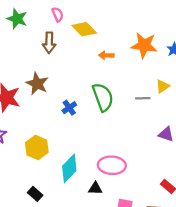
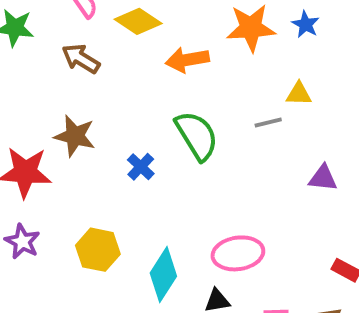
brown arrow: (49, 43) -> (81, 59), turned 132
orange arrow: (106, 55) -> (187, 60), size x1.5
yellow triangle: (162, 86) -> (299, 94), turned 48

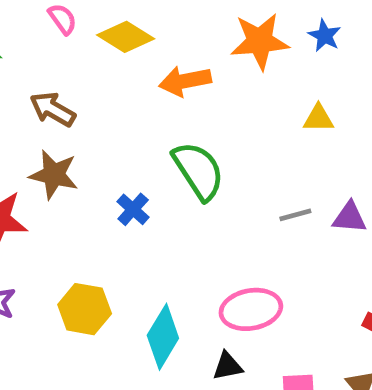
brown arrow: (81, 59) -> (53, 109), moved
gray line: (268, 123) -> (295, 215), moved

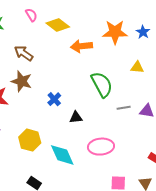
green semicircle: (199, 171) -> (102, 85), moved
cyan diamond: (163, 337) -> (62, 155), turned -60
black triangle: (228, 366) -> (76, 117), moved

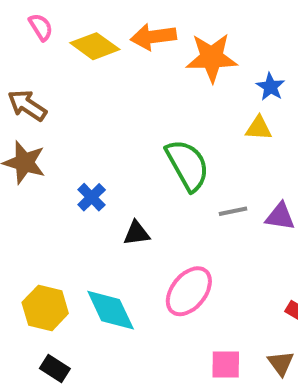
blue star: (143, 32) -> (270, 87), moved
orange arrow: (81, 46) -> (153, 37), moved
yellow hexagon: (30, 140) -> (45, 308), moved
pink ellipse: (101, 147) -> (189, 291), turned -45

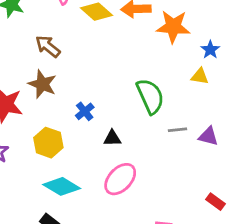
pink ellipse: (189, 291) -> (120, 179), moved
yellow hexagon: (45, 308) -> (48, 143), moved
cyan diamond: (111, 310) -> (62, 186), moved, turned -39

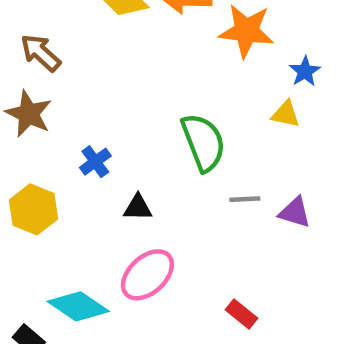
cyan diamond: (62, 186) -> (78, 306), moved
red rectangle: (216, 202) -> (242, 314), moved

